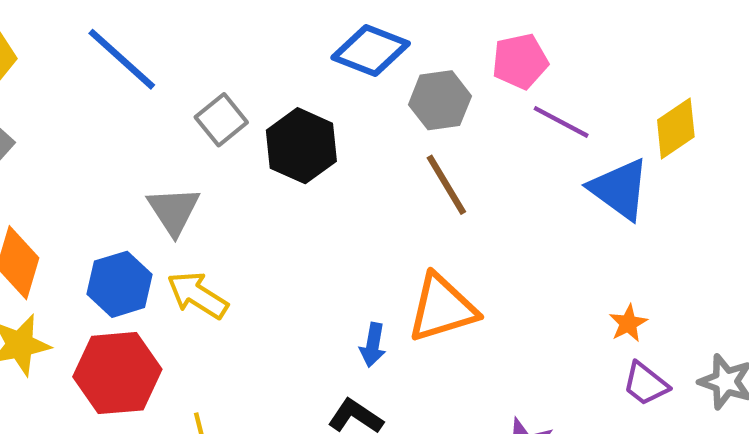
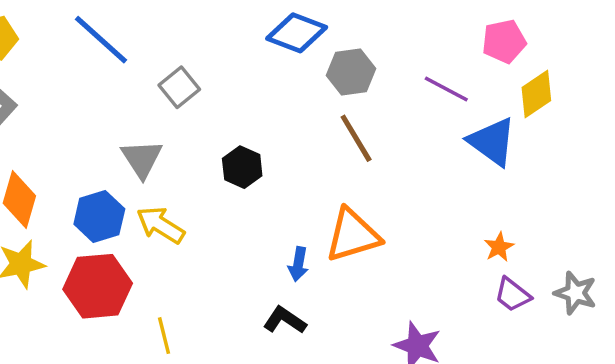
pink pentagon: (520, 61) -> (504, 41), moved
black hexagon: (301, 146) -> (242, 167), moved, size x0.7

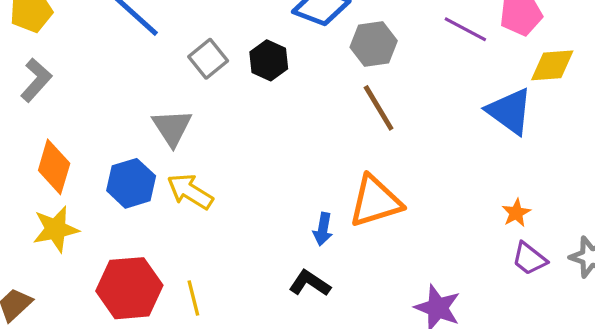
purple line: (446, 89) -> (465, 29), moved
yellow diamond: (536, 94) -> (552, 65), turned 30
black hexagon: (242, 167) -> (269, 60), moved
red hexagon: (98, 286) -> (129, 288), moved

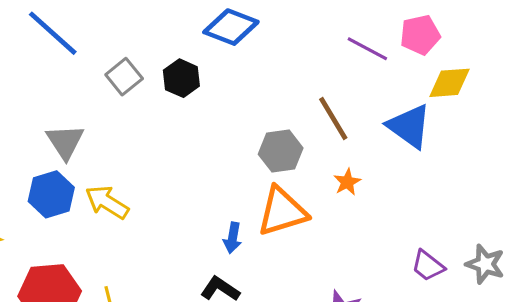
gray hexagon: (374, 44) -> (281, 151), moved
brown line: (379, 108) -> (333, 118), moved
gray triangle: (172, 128) -> (65, 142), moved
orange star: (516, 213) -> (347, 182), moved

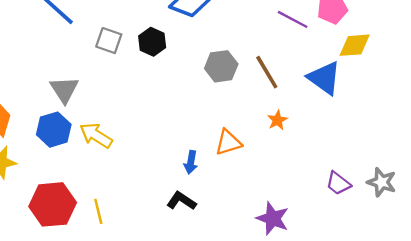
gray square: (124, 77) -> (109, 41), turned -32
gray hexagon: (281, 151) -> (221, 66), moved
orange triangle: (282, 211) -> (228, 142), size x0.7

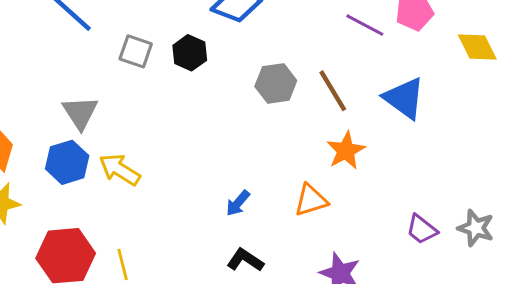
yellow diamond: (355, 45) -> (477, 47), moved, turned 68
orange star: (277, 120) -> (346, 151), size x1.5
orange triangle: (228, 142) -> (311, 200), moved
blue arrow: (191, 162) -> (238, 203), turned 30
black L-shape: (181, 201) -> (245, 260), moved

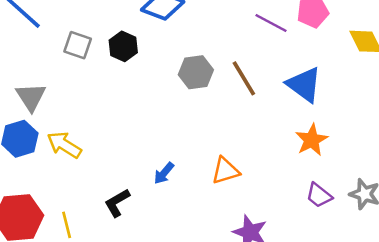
orange star: (346, 151) -> (312, 140), moved
black L-shape: (245, 260) -> (117, 203), moved, turned -64

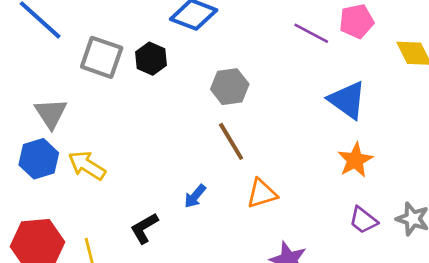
gray square: (78, 45) -> (102, 57), size x1.4
brown line: (244, 78) -> (231, 141), moved

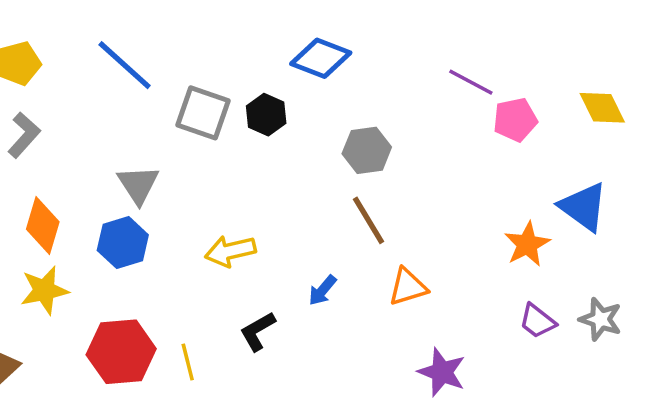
pink pentagon: (357, 21) -> (515, 120), moved
blue triangle: (347, 100) -> (583, 207), moved
yellow arrow: (87, 165) -> (230, 251), moved, turned -45

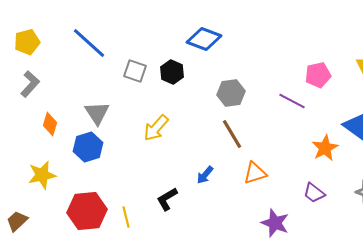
purple line: (471, 82) -> (292, 101), moved
gray square: (203, 113) -> (135, 71), size x0.7
orange diamond: (43, 225) -> (50, 124), moved, size x0.7
yellow arrow: (230, 251) -> (156, 128), moved, turned -36
purple trapezoid: (537, 321) -> (314, 193), moved

